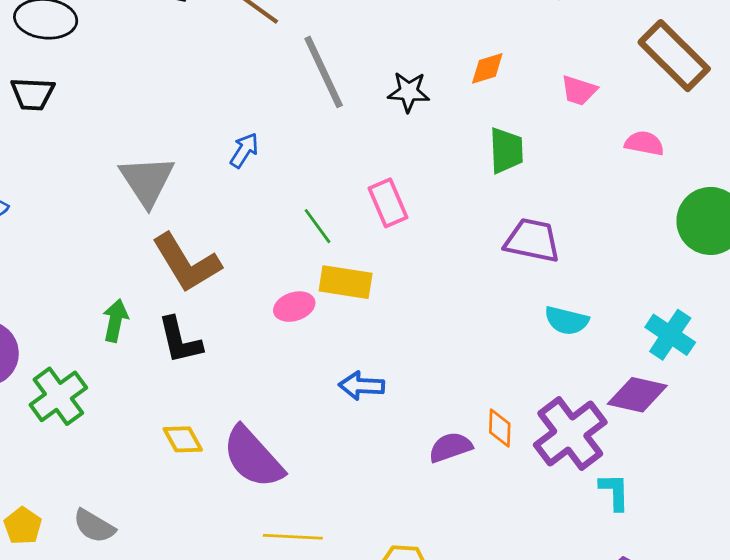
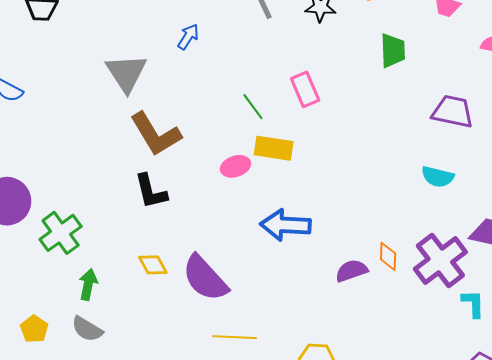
blue arrow: (244, 150) -> (188, 37), moved
purple trapezoid: (532, 240) -> (453, 112), moved
green arrow: (115, 320) -> (88, 284), moved
blue arrow: (362, 386) -> (286, 225), size x1.5

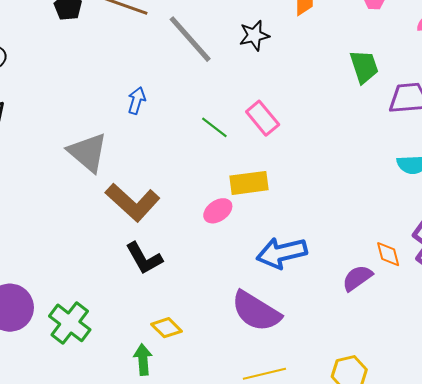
green trapezoid: (393, 51) -> (364, 67), moved
green line: (253, 107) -> (214, 127), moved
purple semicircle: (205, 278) -> (256, 311), moved
green arrow: (88, 284) -> (143, 360), moved

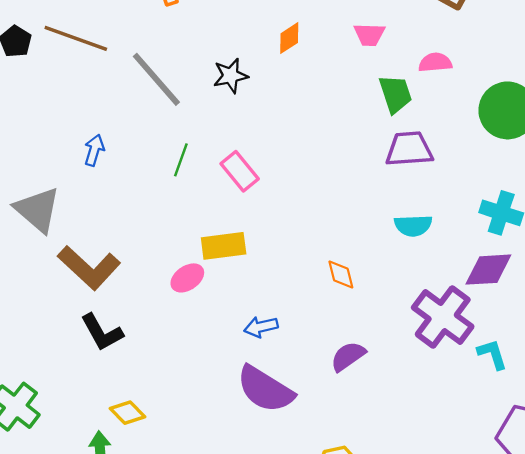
green trapezoid: (364, 67) -> (395, 94), moved
green line: (214, 127) -> (181, 160), moved, turned 72
blue arrow: (282, 253) -> (261, 327), size x0.6
orange diamond: (388, 254) -> (341, 274), moved
purple semicircle: (256, 311) -> (265, 389), moved

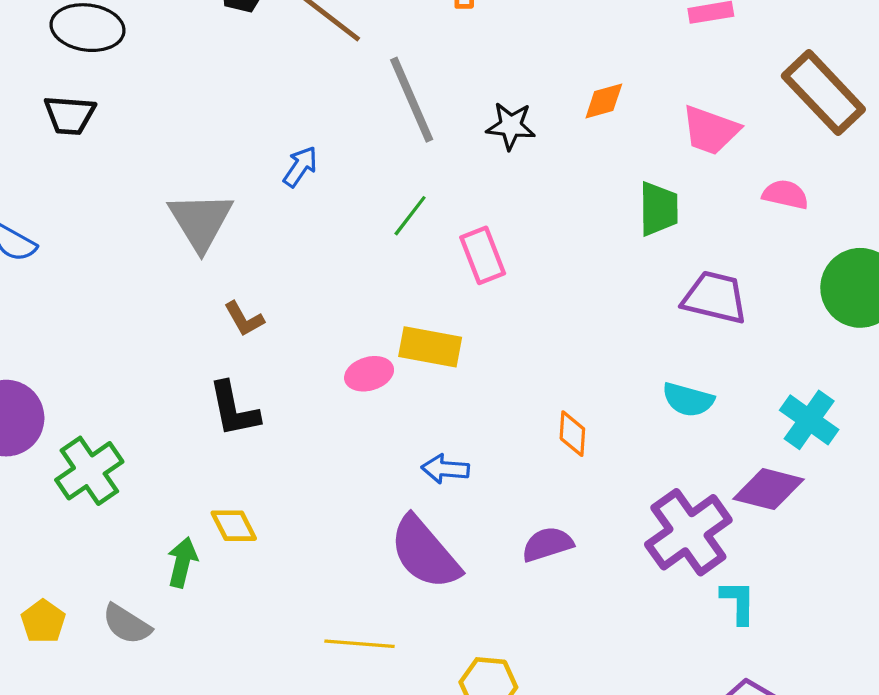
pink trapezoid: (369, 35) -> (710, 130), size x1.4
green trapezoid: (395, 94) -> (659, 209), moved
brown L-shape: (89, 268) -> (244, 319), size x0.5

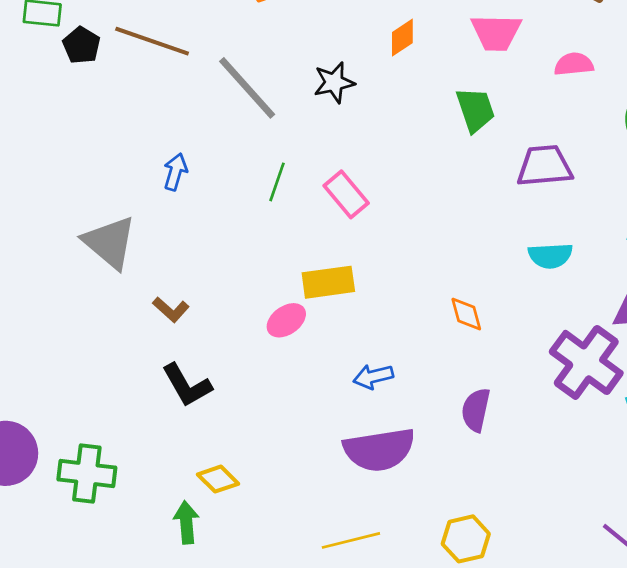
green cross: (89, 471) -> (87, 474), turned -30
purple semicircle: (547, 544) -> (476, 410), turned -42
purple semicircle: (425, 553) -> (379, 450), turned -40

